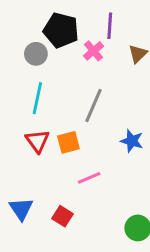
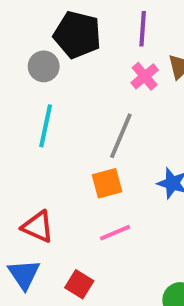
pink cross: (93, 51) -> (145, 76), moved
red triangle: (37, 141) -> (38, 227), moved, turned -30
orange square: (68, 142) -> (107, 183), moved

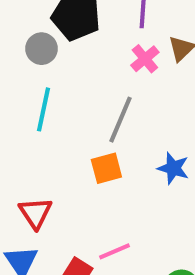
red triangle: (38, 227) -> (35, 213), turned 32
pink line: (115, 233) -> (114, 251), moved

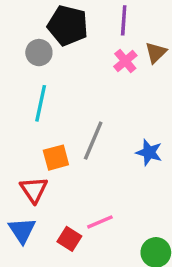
gray line: (121, 120) -> (93, 141), moved
orange square: (106, 168) -> (56, 158), moved

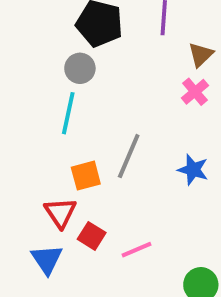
gray circle: (39, 53) -> (80, 68), moved
pink cross: (125, 61) -> (195, 92), moved
red square: (69, 239) -> (92, 236), moved

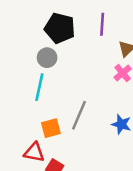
red triangle: (60, 213) -> (34, 152), turned -45

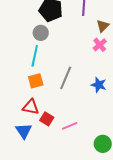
orange square: (51, 128) -> (36, 81), moved

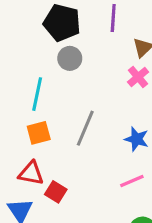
gray circle: (41, 33) -> (70, 58), moved
pink line: (70, 126) -> (132, 181), moved

